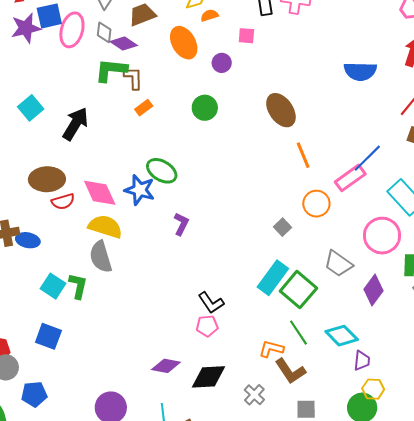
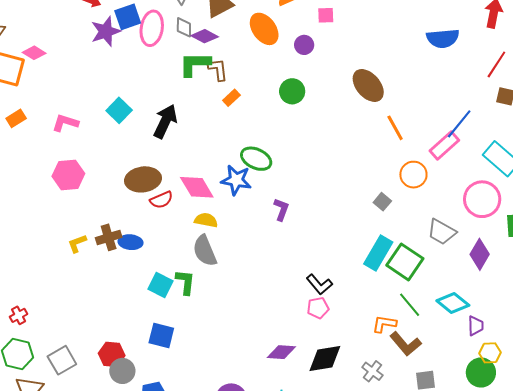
yellow semicircle: (105, 227) -> (206, 220), size x0.7

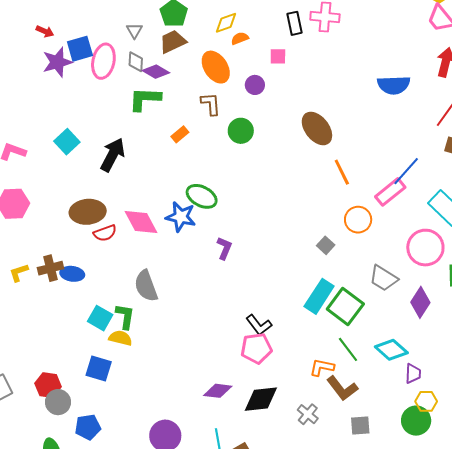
brown L-shape: (218, 70) -> (211, 104), moved
yellow semicircle: (206, 220) -> (120, 338), moved
pink pentagon: (318, 308) -> (256, 348), size x1.4

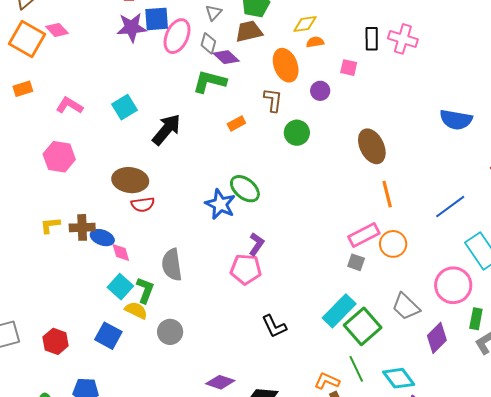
pink rectangle: (390, 192) -> (364, 235), moved
pink diamond: (141, 222) -> (121, 252), moved, size x0.6
gray square: (326, 245) -> (356, 262), turned -36
pink pentagon: (256, 348) -> (246, 269), moved
gray circle: (58, 402) -> (170, 332), moved

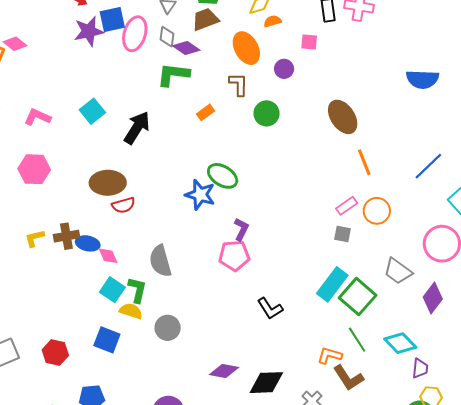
pink rectangle: (364, 235) -> (347, 206), size x0.7

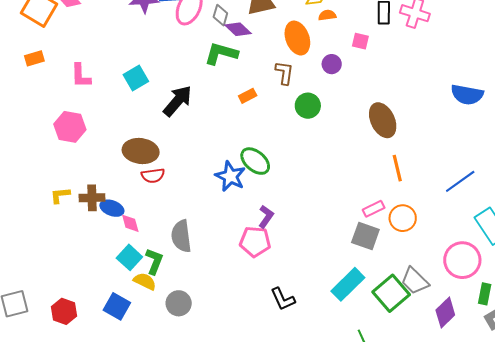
pink L-shape: (38, 117) -> (81, 76), turned -124
gray square: (343, 234) -> (365, 236), size x1.6
green square: (358, 297) -> (391, 293), moved

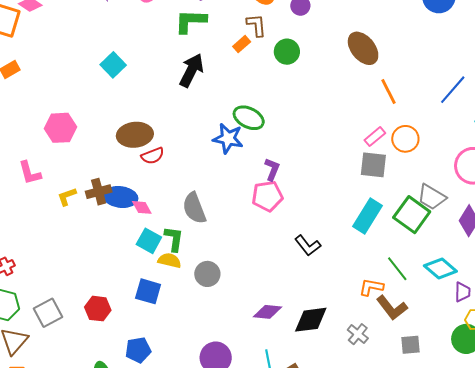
pink L-shape: (81, 76) -> (30, 173), moved
orange rectangle: (248, 96) -> (242, 44), moved
black arrow: (178, 101) -> (191, 70), moved
blue ellipse: (112, 208) -> (120, 197), size x1.4

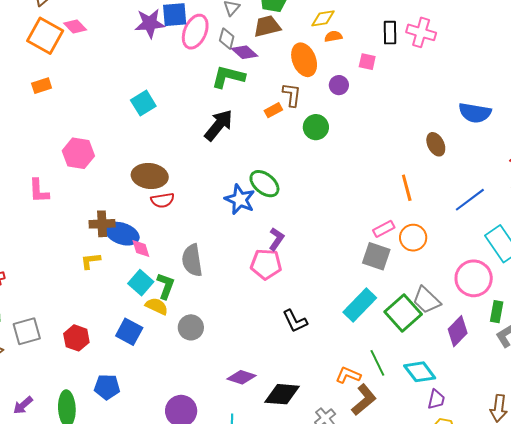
brown ellipse: (363, 48) -> (436, 144), moved, size x0.7
yellow L-shape: (67, 197) -> (91, 261), moved
brown L-shape: (392, 308) -> (364, 400), turned -104

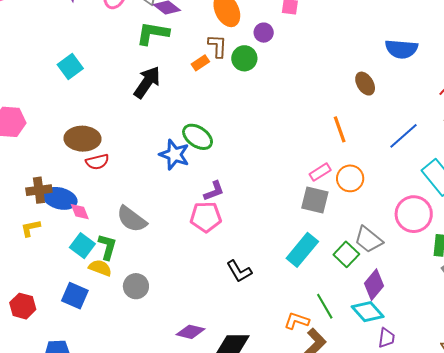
green circle: (316, 127) -> (244, 58), moved
purple L-shape: (276, 239) -> (214, 191), turned 40
gray semicircle: (192, 260) -> (132, 219), turned -40
green square: (403, 313) -> (346, 254), size x0.7
purple diamond: (458, 331) -> (374, 285), moved

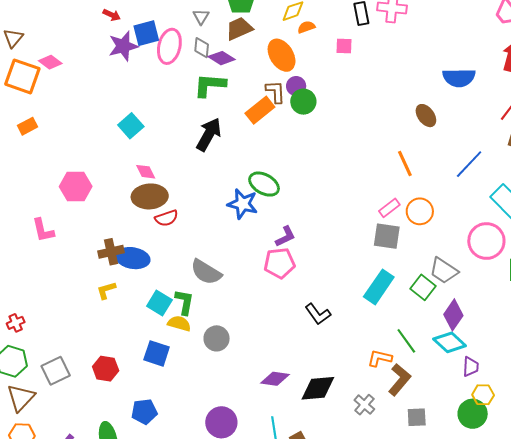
purple circle: (264, 33) -> (296, 86), moved
orange rectangle: (200, 63) -> (260, 110), size x1.6
pink diamond: (80, 212) -> (146, 172), moved

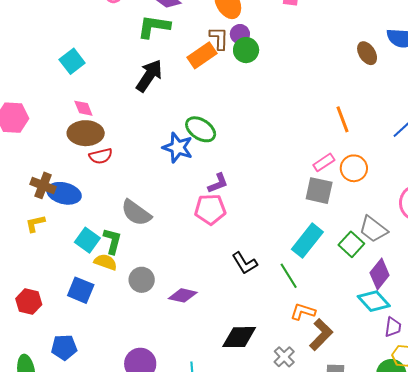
brown ellipse: (426, 116) -> (367, 53), moved
brown cross: (111, 252) -> (43, 185), turned 30
green line: (406, 341) -> (289, 276), moved
purple diamond: (275, 379) -> (183, 295), moved

